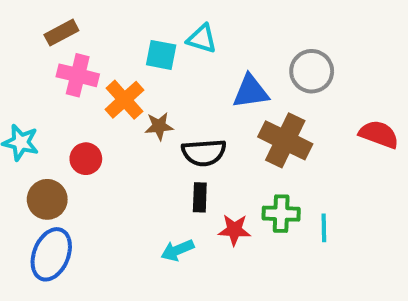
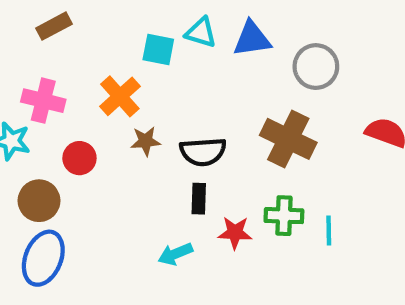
pink cross: (78, 75) -> (43, 101), moved
blue triangle: (251, 92) -> (252, 39), moved
brown star: (159, 126) -> (146, 141), moved

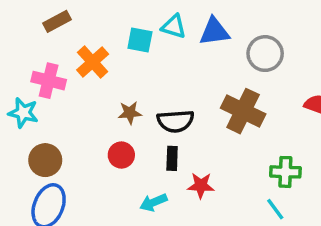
orange cross: (120, 96) -> (93, 62), moved
red circle: (79, 158) -> (121, 155), moved
green cross: (284, 216) -> (285, 172), moved
cyan line: (329, 231) -> (275, 209), moved, turned -35

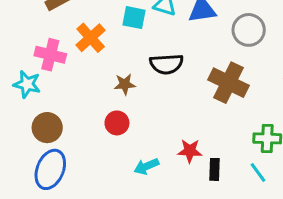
black semicircle: (175, 121) -> (167, 64), moved
black rectangle: (172, 158) -> (215, 169), moved

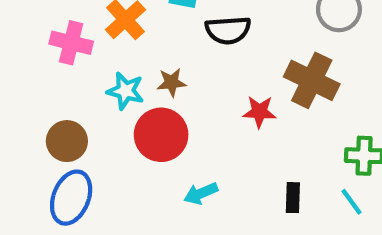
black semicircle: (167, 64) -> (228, 30), moved
cyan star: (27, 84) -> (125, 91), moved
red circle: (117, 123) -> (161, 135), size x1.6
red star: (190, 151) -> (259, 112), moved

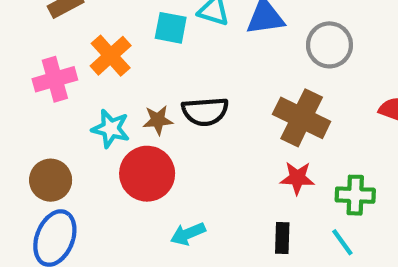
black semicircle: (228, 30) -> (205, 111), moved
pink cross: (71, 43) -> (55, 79), turned -30
red star: (259, 112) -> (297, 178), moved

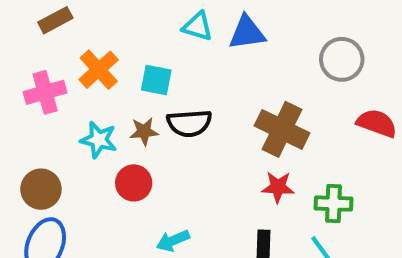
cyan square: (171, 28) -> (156, 80), moved
gray circle: (329, 45) -> (342, 59), moved
red circle: (147, 174) -> (134, 183), size x0.7

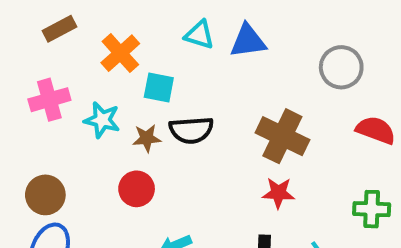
orange cross: (99, 70) -> (120, 53), moved
cyan star: (99, 140) -> (102, 120), moved
green cross: (333, 204) -> (372, 209), moved

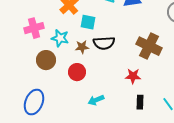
red star: (278, 193) -> (133, 76), moved
brown circle: (45, 195) -> (46, 60), moved

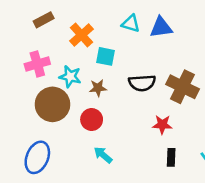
black semicircle: (104, 43) -> (142, 83), moved
brown circle: (46, 60) -> (52, 104), size x1.4
cyan arrow: (96, 100) -> (103, 155), moved, turned 63

